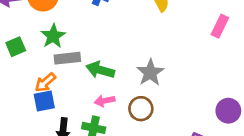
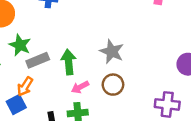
green arrow: (100, 70) -> (69, 62), turned 85
blue square: (44, 101) -> (16, 104), moved

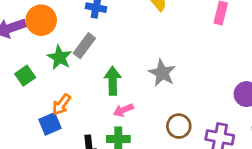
gray rectangle: (38, 60) -> (84, 46), moved, turned -35
brown circle: (113, 85) -> (179, 126), moved

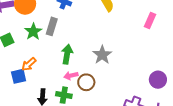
gray rectangle: (84, 46) -> (52, 26), turned -30
brown circle: (179, 126) -> (86, 82), moved

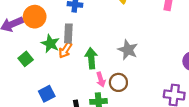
orange arrow: (29, 64) -> (65, 50), moved
pink arrow: (71, 76) -> (101, 80), turned -80

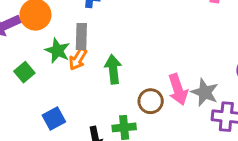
gray star: (128, 50) -> (205, 92), moved
pink arrow: (101, 80) -> (178, 89), moved, size x1.5

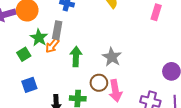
green square: (24, 72) -> (24, 54), moved
pink arrow: (178, 89) -> (115, 91), moved
gray star: (205, 92) -> (112, 57), moved

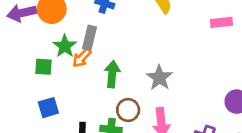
pink rectangle: (156, 12) -> (221, 22), turned 63
green square: (24, 54) -> (44, 67), turned 32
brown circle: (99, 83) -> (128, 110), moved

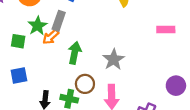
pink rectangle: (221, 22) -> (166, 29), moved

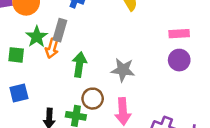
orange arrow: (51, 37) -> (52, 48), turned -30
gray star: (114, 60) -> (123, 70), turned -30
purple circle: (176, 86) -> (179, 60), moved

